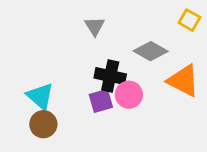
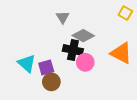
gray diamond: (151, 51) -> (83, 36), moved
purple square: (101, 101) -> (46, 67), moved
brown circle: (43, 124) -> (51, 82), moved

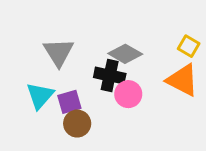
yellow square: (125, 13) -> (189, 46), moved
gray triangle: (63, 17) -> (59, 52), moved, size x1.5
cyan triangle: (27, 63) -> (40, 96), turned 30

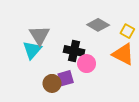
gray diamond: (125, 54) -> (98, 25), moved
cyan triangle: (40, 96) -> (32, 50), moved
purple square: (69, 102) -> (66, 78), moved

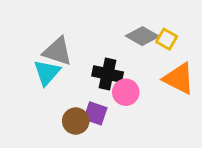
yellow square: (127, 31) -> (167, 39), moved
gray triangle: (39, 35) -> (58, 51), turned -40
purple square: (66, 78) -> (95, 113), turned 35

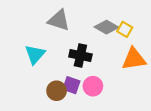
gray triangle: (58, 51) -> (59, 20), moved
orange triangle: (179, 79) -> (134, 59), turned -35
pink circle: (126, 92) -> (93, 86), moved

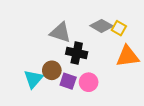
gray triangle: (59, 20) -> (60, 32), moved
cyan triangle: (35, 54) -> (33, 79), moved
brown circle: (57, 91) -> (52, 70), moved

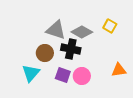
gray diamond: (102, 26) -> (82, 32), moved
orange triangle: (128, 56) -> (119, 70), moved, size x0.7
brown circle: (52, 70) -> (45, 53), moved

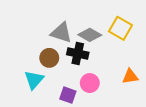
yellow square: (110, 26) -> (120, 28), size x1.5
purple square: (63, 75) -> (68, 95), moved

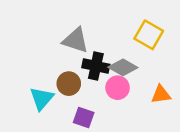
gray diamond: (90, 35) -> (123, 67), moved
brown circle: (49, 58) -> (69, 84), moved
pink circle: (90, 83) -> (118, 88), moved

